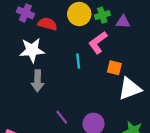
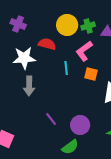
red semicircle: (47, 24) -> (47, 44), moved
orange square: (114, 68) -> (91, 74), moved

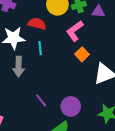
cyan line: (66, 68) -> (40, 48), moved
orange square: (91, 74) -> (82, 54), turned 32

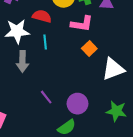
pink L-shape: (75, 31) -> (82, 24), turned -135

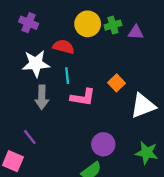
pink L-shape: (82, 24) -> (83, 97), moved
purple line: (46, 97) -> (30, 137), moved

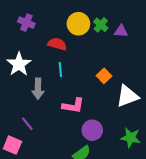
green cross: (113, 25) -> (101, 25), turned -32
white star: (36, 64) -> (19, 64), moved, turned -30
pink L-shape: (83, 97) -> (73, 106), moved

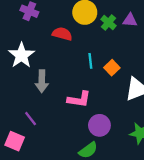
green cross: (101, 25) -> (109, 22), moved
cyan line: (60, 70) -> (90, 61), moved

